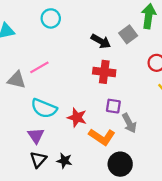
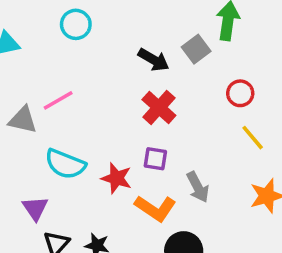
red cross: (104, 72) -> (159, 107), turned 35
purple square: (113, 106) -> (155, 159), moved
purple triangle: (36, 136) -> (35, 208), moved

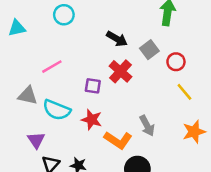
gray square: (196, 49) -> (149, 50), moved
gray triangle: (23, 120) -> (28, 95), moved
purple square: (155, 159) -> (93, 86), moved

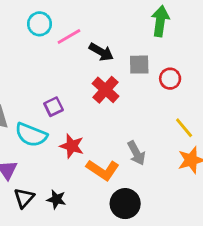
gray square: (149, 50) -> (139, 65), turned 36
pink line: (52, 67) -> (69, 37), moved
purple square: (93, 86) -> (54, 107), moved, turned -35
yellow line: (184, 92) -> (184, 128), moved

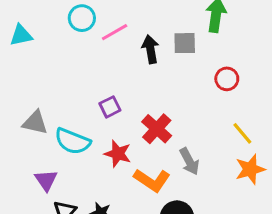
black arrow: (101, 52) -> (150, 49), turned -130
gray square: (139, 65) -> (185, 43), moved
red cross: (105, 90) -> (157, 129), moved
purple square: (54, 107) -> (110, 107), moved

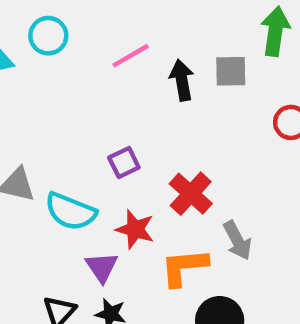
cyan circle: (82, 18) -> (48, 36), moved
purple triangle: (46, 180) -> (102, 267), moved
orange L-shape: (152, 180) -> (184, 267), turned 141

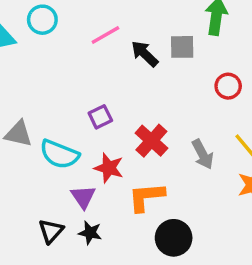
black arrow: (182, 80) -> (145, 54), turned -36
gray arrow: (237, 240) -> (203, 154), moved

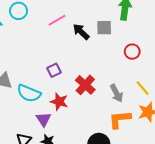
orange L-shape: (146, 197) -> (120, 119), moved

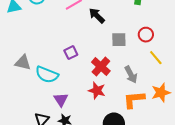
gray square: (104, 28) -> (119, 40), moved
yellow line: (143, 88) -> (156, 58), moved
red star: (59, 102) -> (97, 91), moved

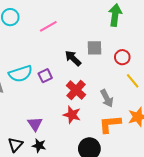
black arrow: (97, 16) -> (73, 58), moved
gray square: (119, 40) -> (95, 48), moved
cyan semicircle: (47, 75) -> (21, 74), moved, turned -40

